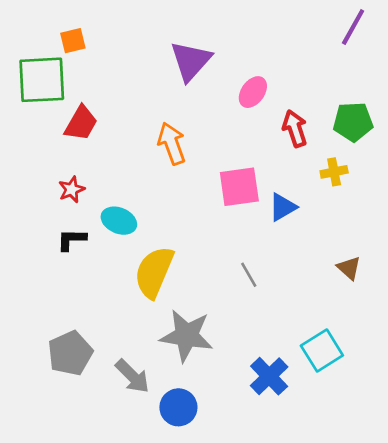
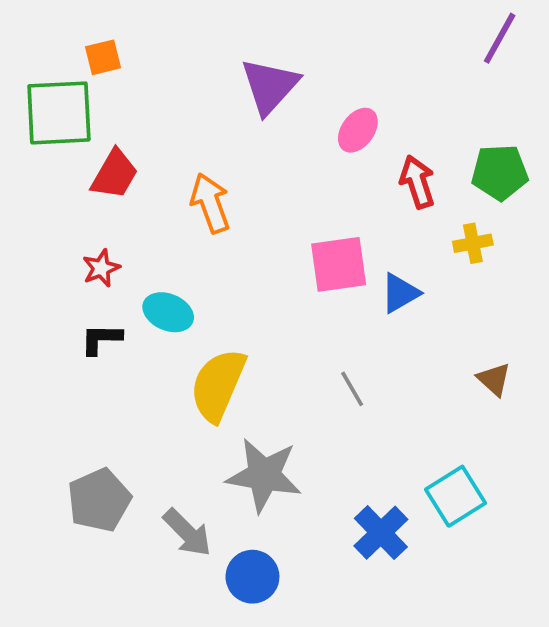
orange arrow: (172, 143) -> (210, 203), moved

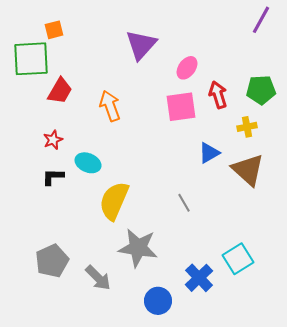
pink square: (339, 264) -> (181, 107), moved
brown triangle: (494, 379) -> (248, 170), moved, size x1.8
blue circle: (252, 577) -> (158, 301), moved

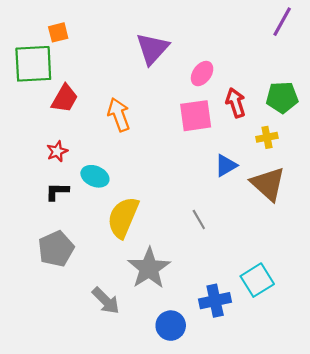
gray star: (138, 248) -> (149, 268), turned 30
gray pentagon: (52, 261) -> (56, 249), moved
blue cross: (199, 278) -> (215, 301), turned 32

